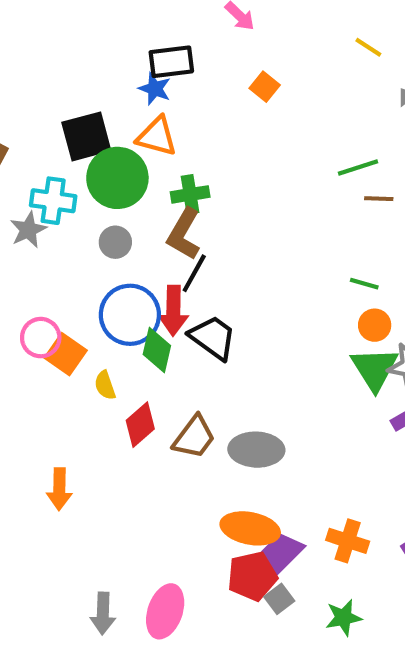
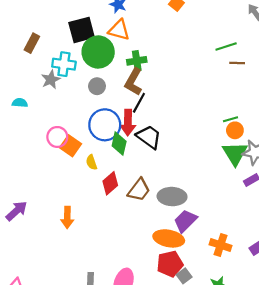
green line: (364, 284) -> (231, 119), moved, turned -32
purple trapezoid: (281, 553) -> (185, 221), moved

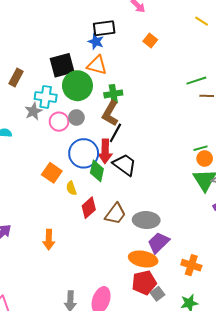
pink circle: (57, 137) -> (59, 122), moved

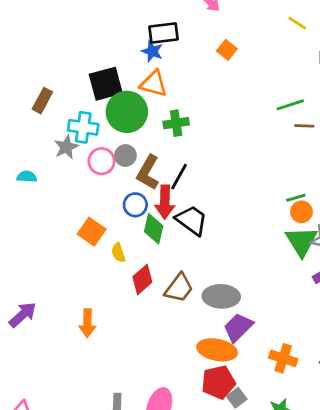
brown L-shape: (110, 113) -> (148, 172), moved
blue circle: (84, 153) -> (135, 205), size x0.6

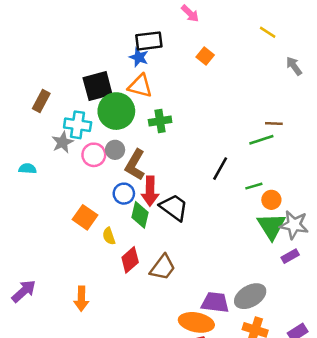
green line: (290, 105) -> (261, 140), moved
black line: (179, 177) -> (220, 169), moved
green line: (296, 198) -> (254, 186), moved
gray ellipse: (221, 296) -> (250, 296), moved, turned -32
purple trapezoid: (238, 327) -> (215, 302), turned 52

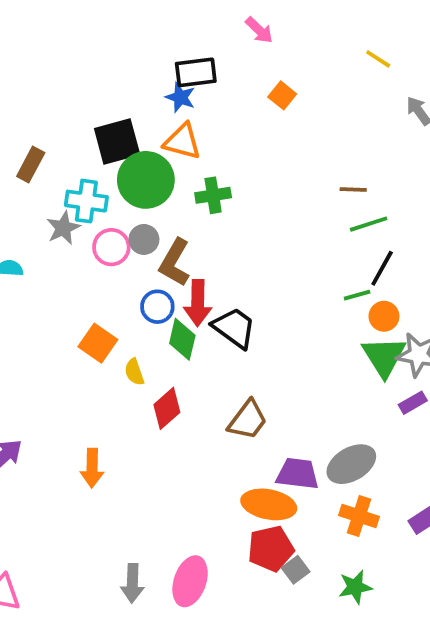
brown line: (274, 124) -> (353, 190), moved
black line: (220, 169) -> (382, 268), moved
brown trapezoid: (163, 267) -> (248, 420), moved

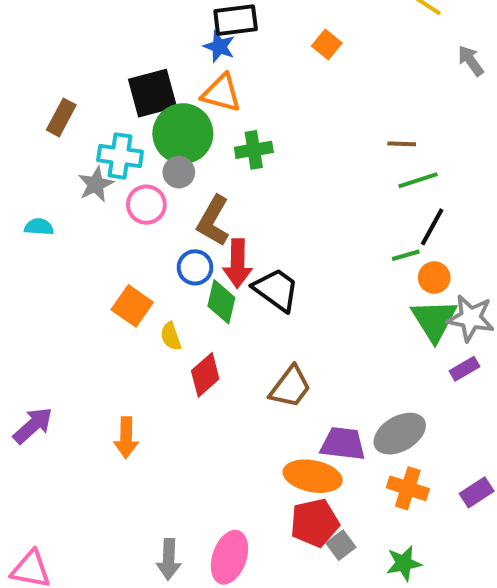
gray circle: (144, 239) -> (179, 172), moved

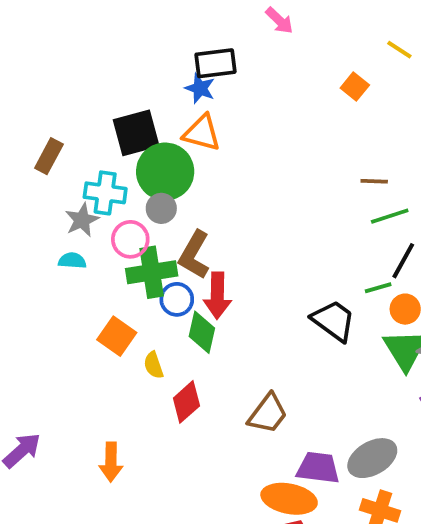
orange square: (327, 44) -> (355, 86), moved
green cross: (254, 150) -> (152, 272), moved, size x1.4
cyan semicircle: (39, 227) -> (72, 261), moved
black trapezoid: (276, 290) -> (334, 321), moved

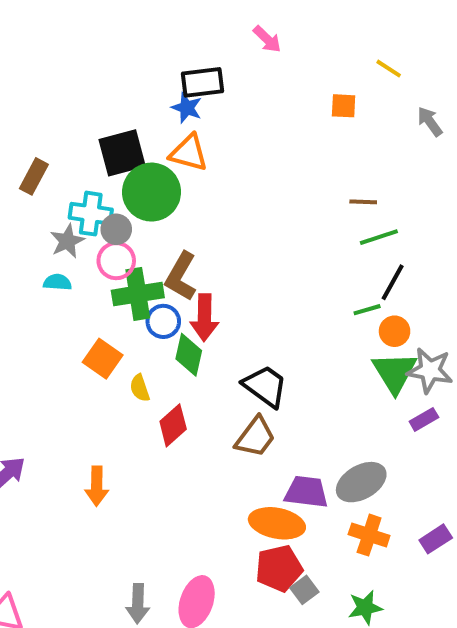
orange square: (355, 86) -> (344, 106), turned -36
gray circle: (161, 208) -> (116, 229), moved
black trapezoid: (334, 321) -> (265, 386), moved

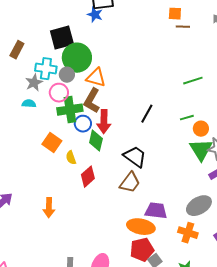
orange triangle: (189, 153) -> (96, 78), moved
brown line: (363, 202) -> (183, 27), moved
gray circle: (116, 229) -> (67, 75), moved
black line: (393, 282) -> (147, 114), moved
gray ellipse: (361, 482) -> (199, 206), moved

